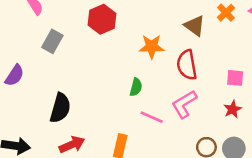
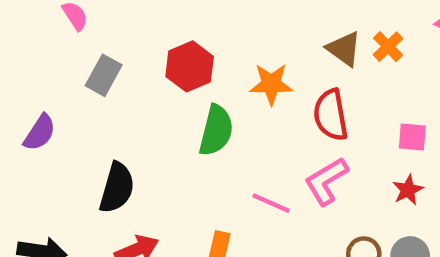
orange cross: (226, 13) -> (388, 47), moved
red hexagon: (102, 19) -> (190, 66), moved
green semicircle: (136, 87) -> (216, 130), moved, size x1.6

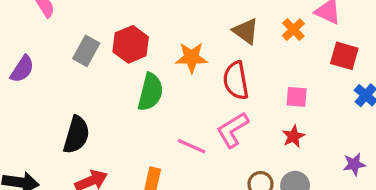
orange cross: (388, 47) -> (293, 30), moved
gray rectangle: (104, 75) -> (86, 51), moved
purple semicircle: (40, 133) -> (22, 69), moved

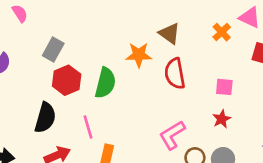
brown triangle: (246, 31) -> (170, 33), moved
red hexagon: (131, 44) -> (67, 80), moved
pink L-shape: (233, 130) -> (172, 135), moved
pink line: (191, 146) -> (88, 127), moved, turned 50

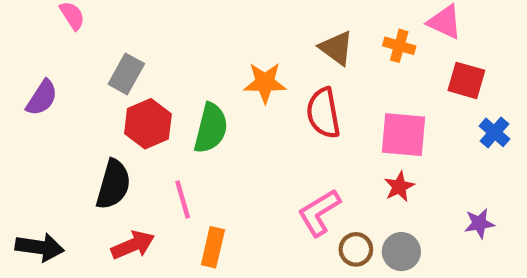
orange cross: (222, 32) -> (399, 46), turned -30
brown triangle: (170, 33) -> (336, 48), moved
pink square: (224, 87) -> (404, 135), size x1.6

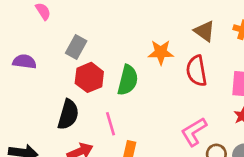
purple semicircle: (42, 98) -> (25, 62), turned -115

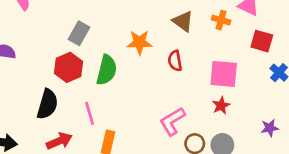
gray rectangle: (76, 47) -> (79, 33), moved
red semicircle: (196, 71) -> (175, 61), size x0.7

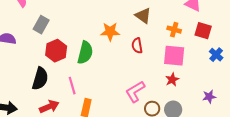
orange cross: (221, 20) -> (174, 30), moved
gray rectangle: (79, 33) -> (41, 25), moved

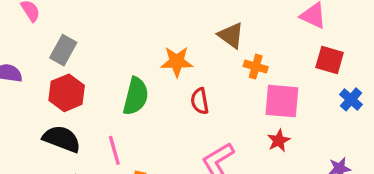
orange cross: (174, 30) -> (256, 67), moved
red semicircle: (137, 46) -> (200, 101), moved
red hexagon: (56, 51) -> (67, 93), moved
black semicircle: (40, 79) -> (62, 139), turned -85

